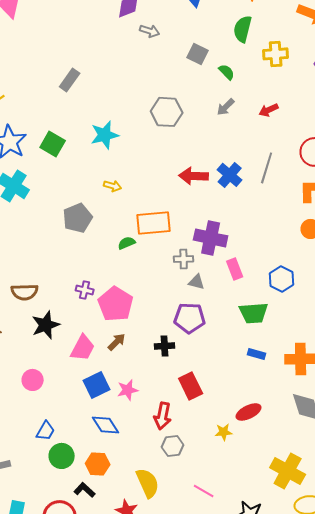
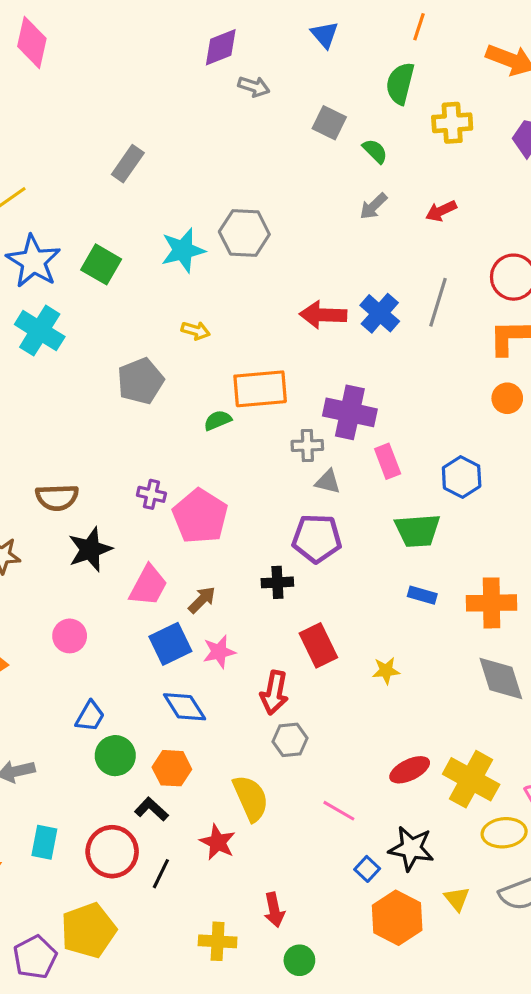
gray hexagon: (167, 112) -> (244, 233), moved
brown arrow: (117, 342) -> (202, 600), moved
red ellipse: (249, 412) -> (410, 770), moved
yellow star: (224, 432) -> (386, 671), moved

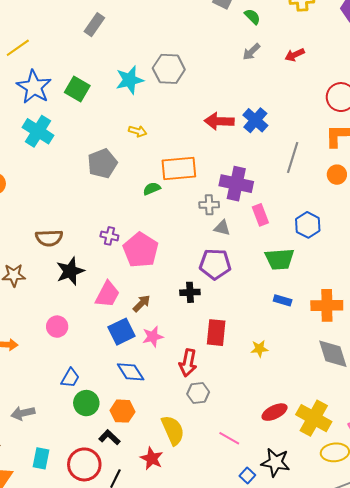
gray line: (438, 302) -> (293, 157), moved
red rectangle: (318, 645) -> (216, 333), turned 32

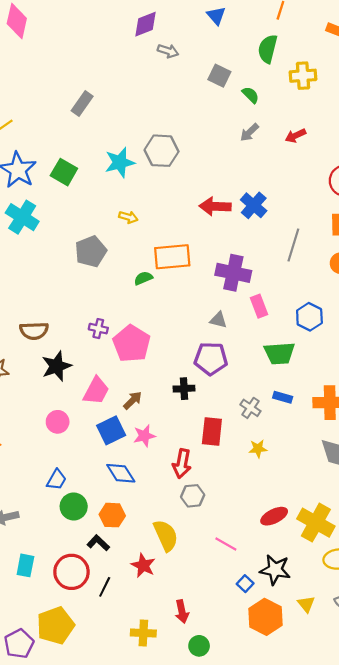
gray cross: (209, 205) -> (250, 408), moved, turned 36
pink circle: (57, 327) -> (58, 422), moved

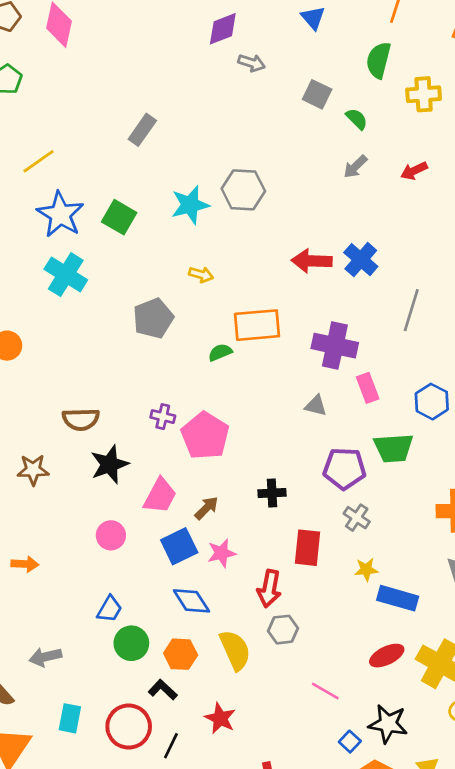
purple pentagon: (211, 359) -> (344, 468), moved
blue rectangle: (283, 397) -> (398, 598), moved, size x1.6
yellow semicircle: (166, 535) -> (235, 650), moved

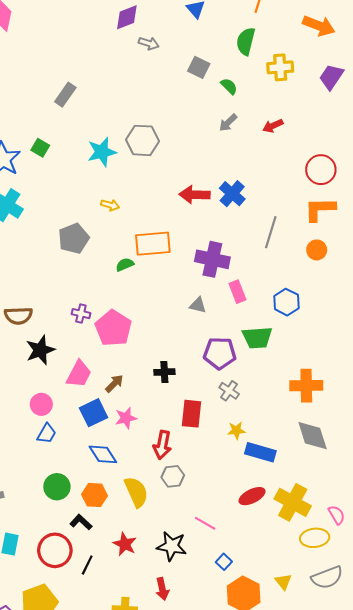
green square: (119, 217) -> (40, 148), moved, size x0.7
blue trapezoid: (110, 609) -> (47, 434), moved
black star: (388, 724) -> (172, 546), moved

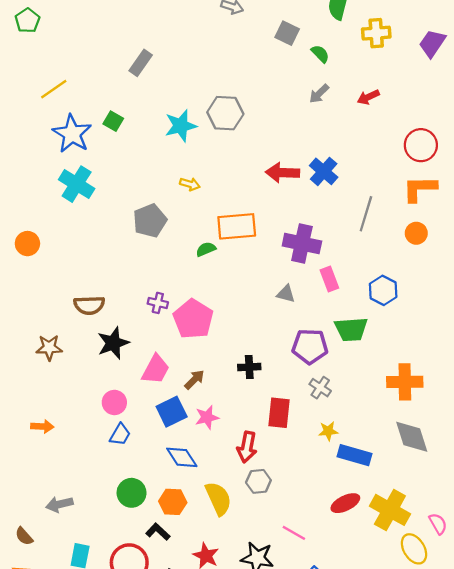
yellow ellipse: (315, 538) -> (414, 549), turned 64

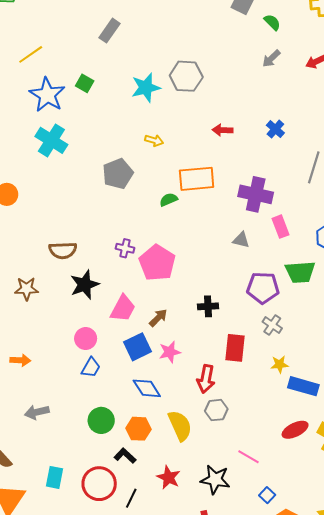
blue cross: (324, 171) -> (275, 129), size x0.7
red arrow: (282, 173) -> (222, 130), moved, size x0.7
gray arrow: (59, 504) -> (37, 412), moved

